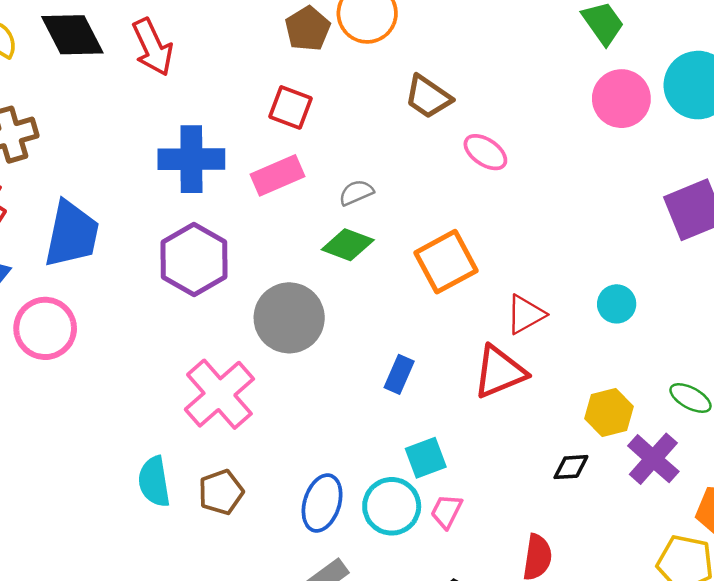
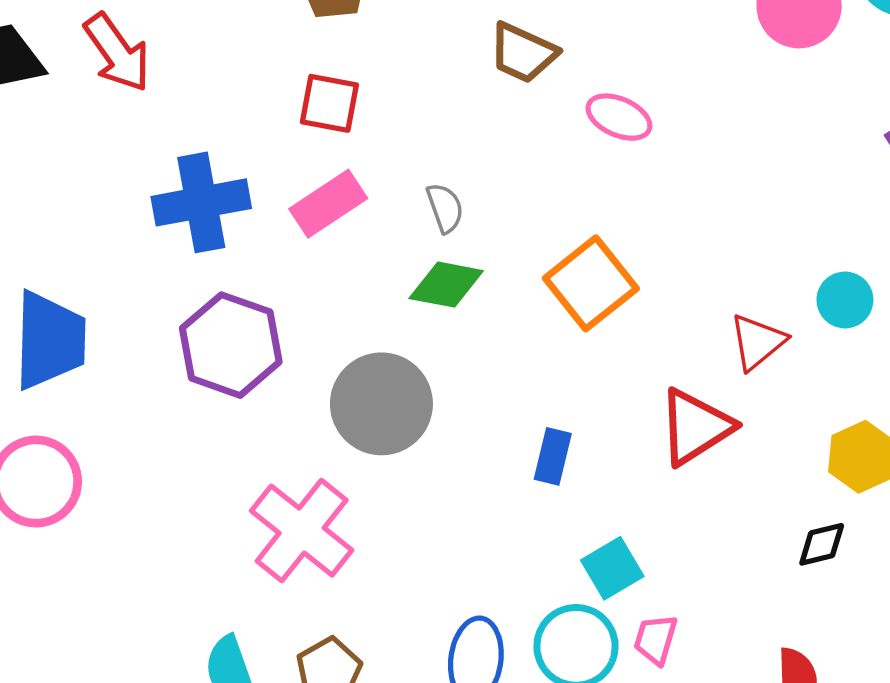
gray semicircle: (356, 193) -> (445, 208), turned 104
red triangle: (526, 314) -> (758, 342), moved

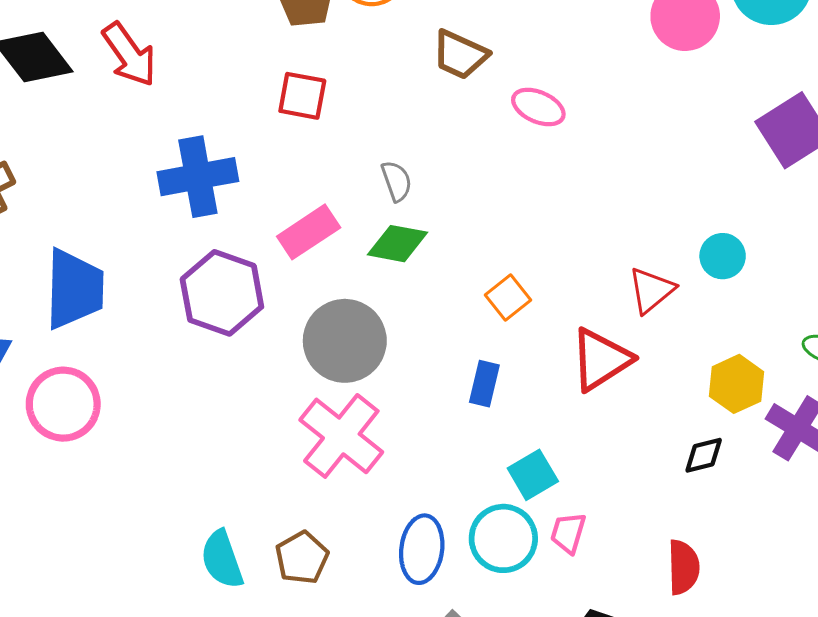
pink rectangle: (328, 204) -> (309, 232), moved
orange square: (591, 283) -> (508, 297), moved, size x0.6
pink cross: (302, 531) -> (341, 436), moved

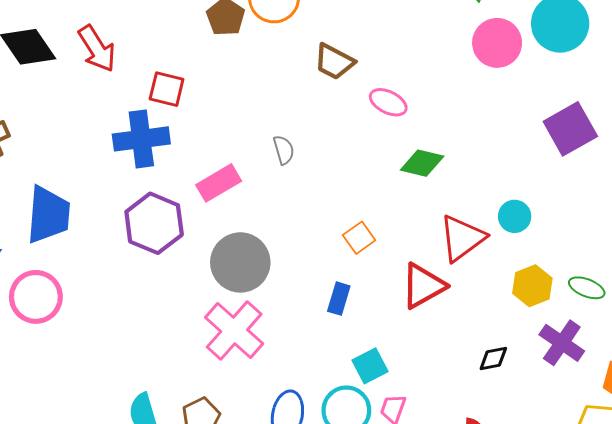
red square: (302, 96) -> (167, 89), moved
green diamond: (398, 244) -> (422, 163), moved
red triangle: (651, 290) -> (462, 238), size x1.4
yellow hexagon: (736, 384) -> (532, 286), moved

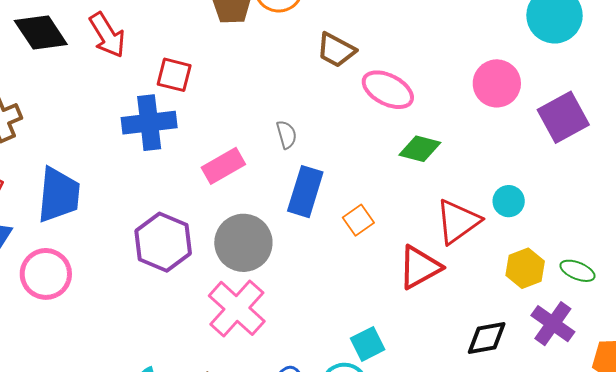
pink circle: (497, 43) -> (497, 83), moved
pink ellipse: (388, 102) -> (388, 90), size x1.4
purple hexagon: (154, 223) -> (163, 242), moved
blue rectangle: (339, 299) -> (305, 192), moved, size x1.6
black diamond: (493, 358) -> (487, 338), size x1.4

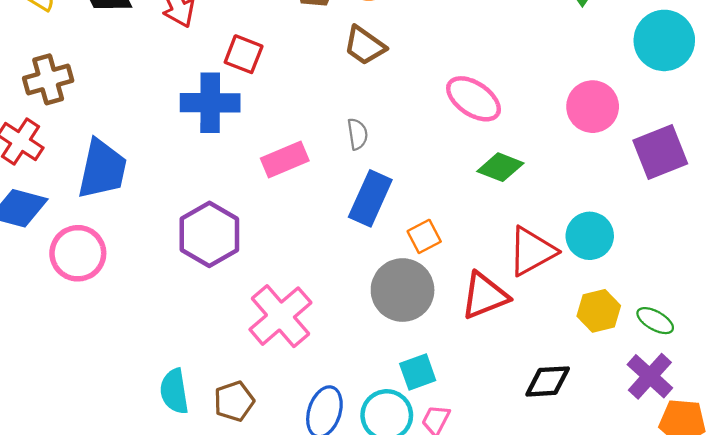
brown trapezoid: (336, 50) -> (365, 46), moved
cyan circle: (509, 201) -> (590, 236), size x1.4
gray circle: (243, 243) -> (403, 290), moved
purple cross: (553, 324) -> (650, 376), moved

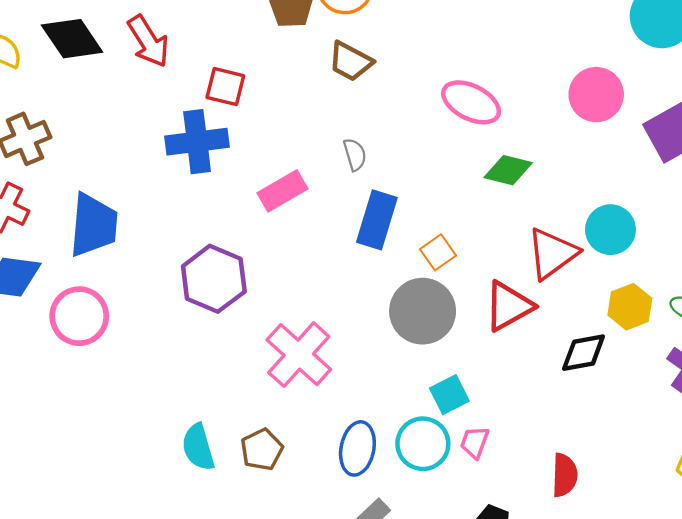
black diamond: (548, 381) -> (584, 353), moved

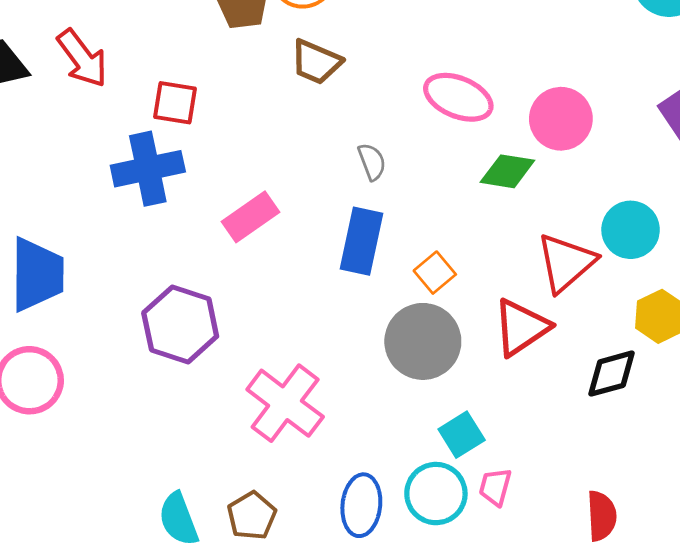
pink circle: (596, 95) -> (561, 119), moved
gray semicircle: (355, 155) -> (372, 162), moved

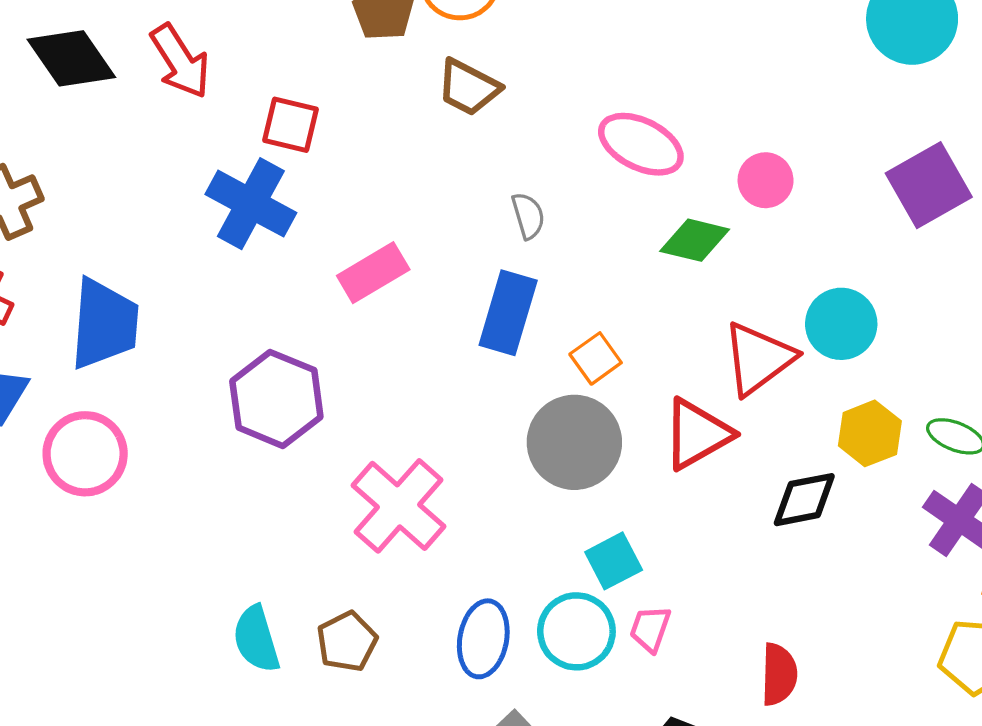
pink circle: (561, 119) -> (766, 180), size x0.7
blue cross: (148, 169) -> (251, 204), turned 36

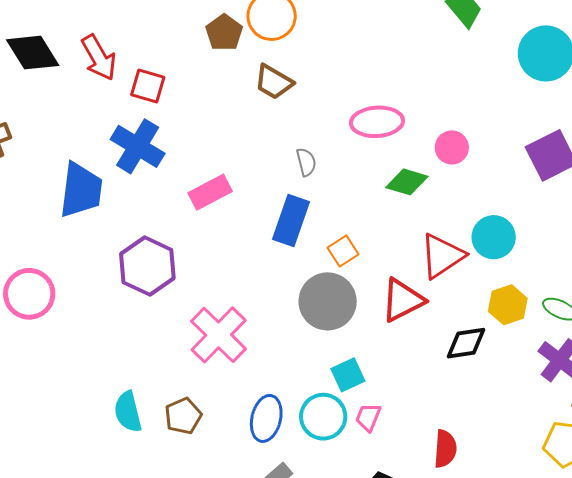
red square: (291, 125) -> (148, 86), moved
pink ellipse: (641, 144) -> (377, 122), turned -33
blue trapezoid: (104, 324) -> (81, 190), moved

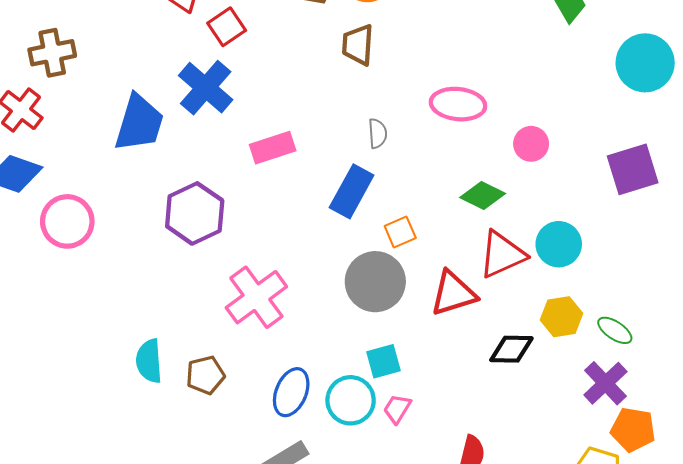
brown trapezoid: (274, 82) -> (358, 45), turned 54
red square: (148, 86) -> (227, 27), turned 30
green diamond: (407, 182) -> (483, 196), moved

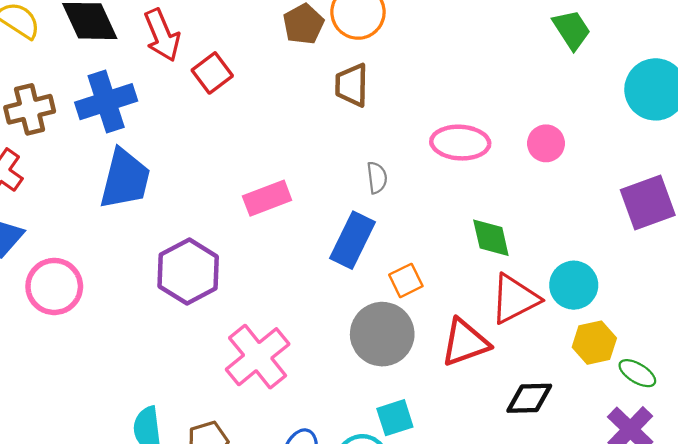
blue cross: (206, 88) -> (106, 102), moved, turned 34
pink circle: (531, 144) -> (546, 143), moved
green diamond: (483, 196) -> (491, 238), turned 54
yellow hexagon: (562, 317) -> (594, 343), moved

